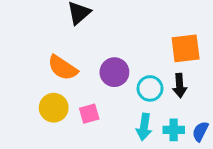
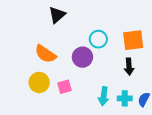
cyan circle: (150, 88) -> (98, 39), moved

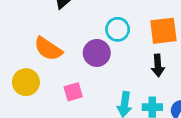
yellow circle: (39, 82) -> (26, 82), moved

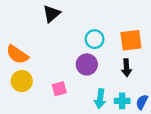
orange semicircle: (48, 49) -> (17, 55), moved
purple circle: (97, 53) -> (87, 64), moved

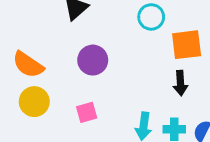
cyan circle: (95, 39) -> (151, 17), moved
purple circle: (87, 64) -> (93, 60), moved

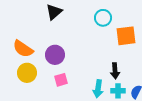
purple circle: (93, 60) -> (55, 55), moved
black arrow: (180, 83) -> (115, 71), moved

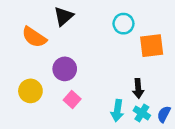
orange semicircle: (23, 49) -> (34, 37), moved
pink square: (61, 80) -> (72, 100), turned -32
cyan cross: (118, 91) -> (142, 113), turned 32

